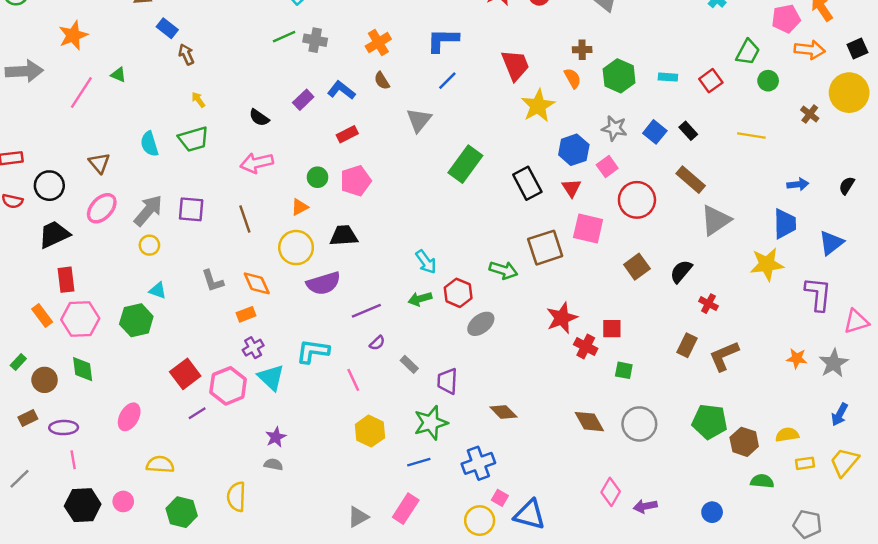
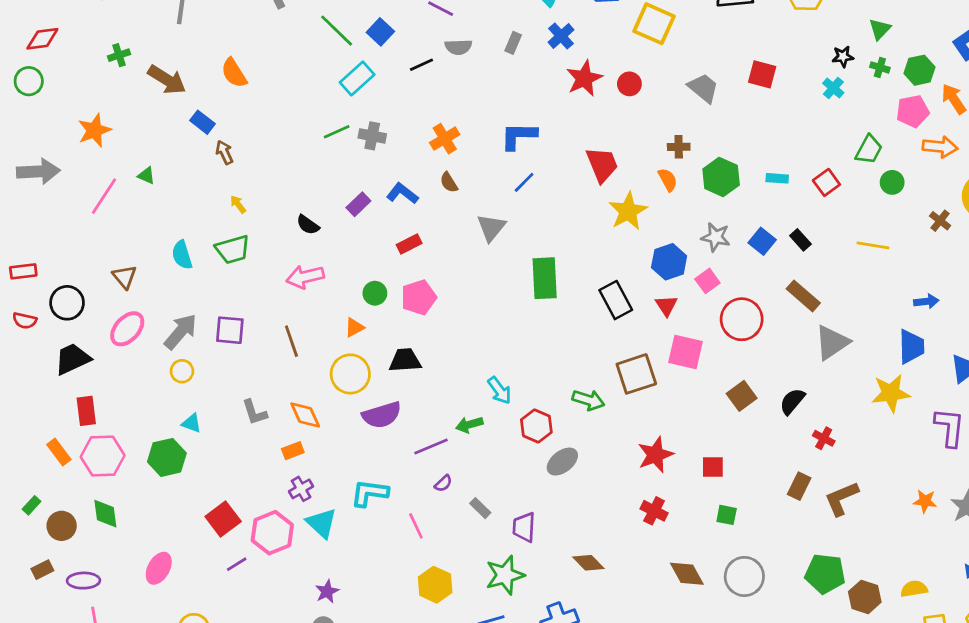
green rectangle: (465, 164) -> (545, 278), turned -39
green arrow: (420, 299) -> (469, 425), moved
red cross: (586, 346) -> (654, 511), moved

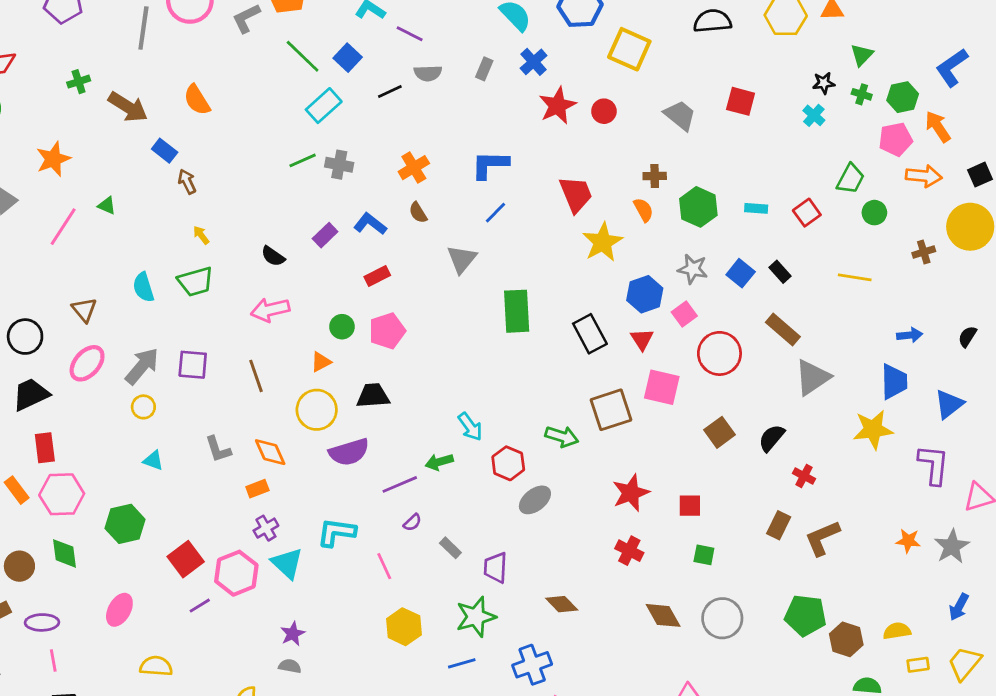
brown cross: (940, 221) -> (924, 252), turned 35
green hexagon: (167, 457) -> (125, 524), moved

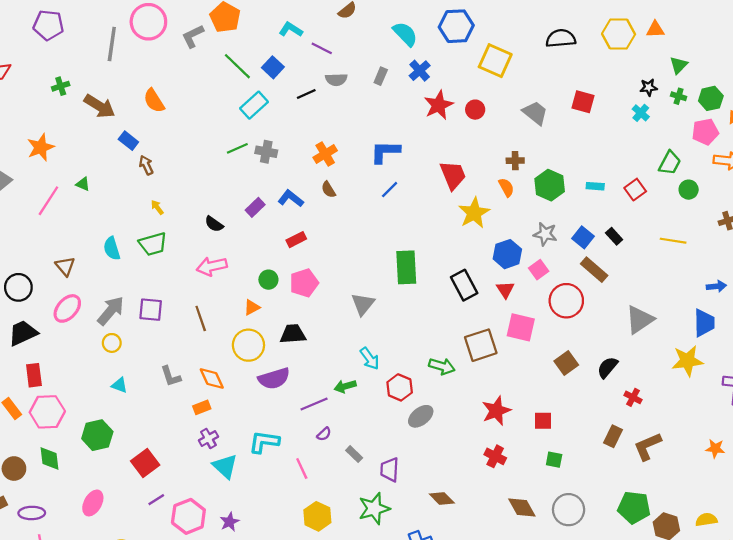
gray triangle: (462, 259) -> (363, 304), moved
brown rectangle: (783, 329) -> (594, 270), moved
pink hexagon: (236, 573) -> (188, 516), moved

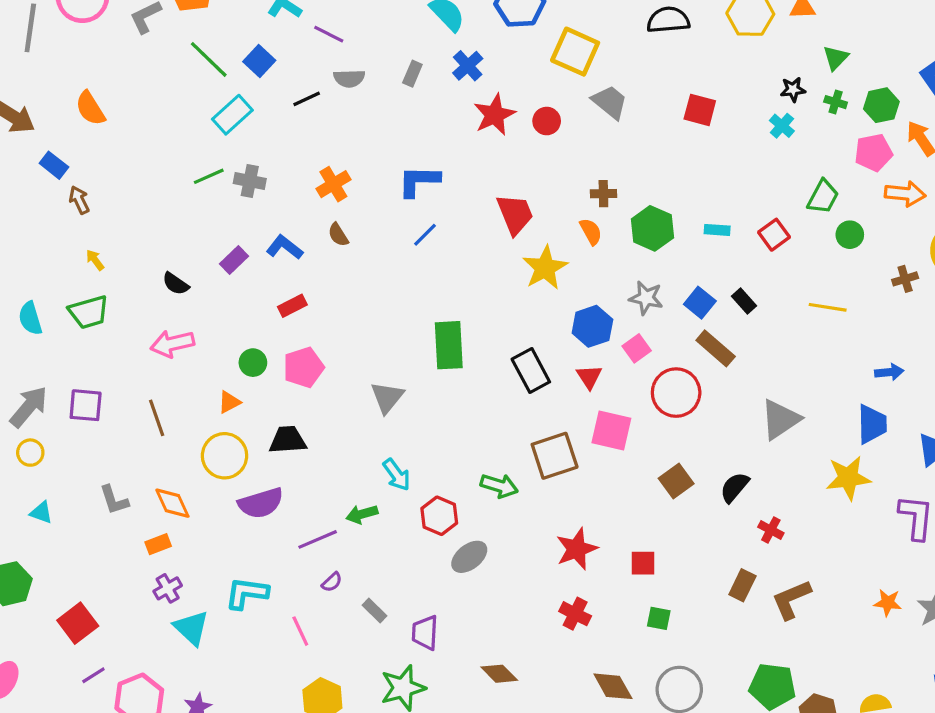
gray trapezoid: (535, 113) -> (610, 102), moved

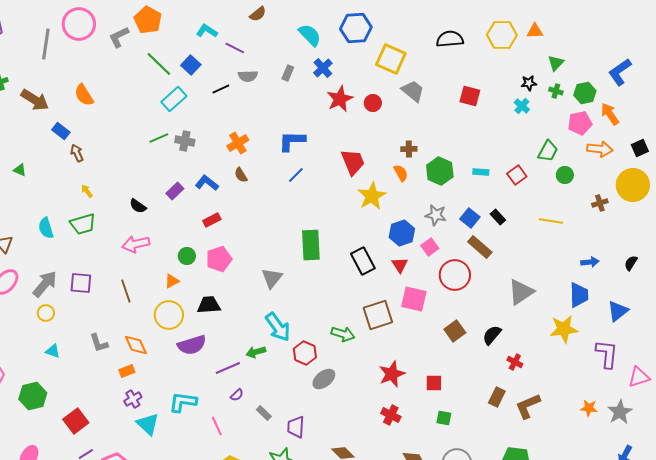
cyan arrow: (397, 475) -> (278, 327), size x1.4

